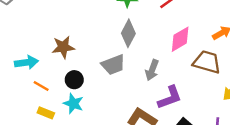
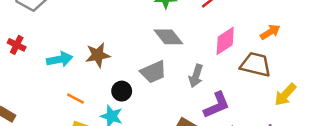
gray diamond: (128, 33) -> (168, 37), turned -64
cyan arrow: (26, 62) -> (60, 59), moved
black circle: (74, 80) -> (122, 91), moved

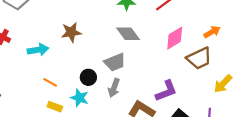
brown star: (98, 55) -> (71, 32), moved
brown trapezoid: (256, 64) -> (199, 58), turned 140
gray arrow: (196, 76) -> (114, 88), moved

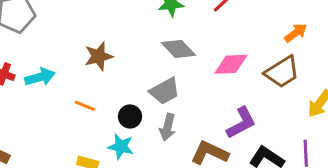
pink diamond: (175, 38) -> (231, 64), moved, turned 35
cyan arrow: (38, 50) -> (40, 77), moved
orange line: (50, 82) -> (85, 106), moved

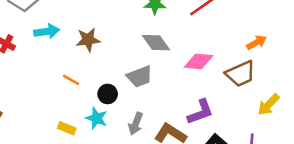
cyan arrow: (40, 77) -> (47, 31), moved
gray arrow: (168, 127) -> (136, 124), moved

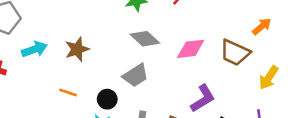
orange arrow: (256, 42) -> (262, 26), moved
brown trapezoid: (241, 74) -> (235, 53), turned 60

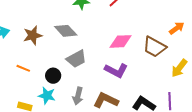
gray diamond: (145, 39) -> (66, 31), moved
purple L-shape: (203, 98) -> (116, 70), moved, turned 55

